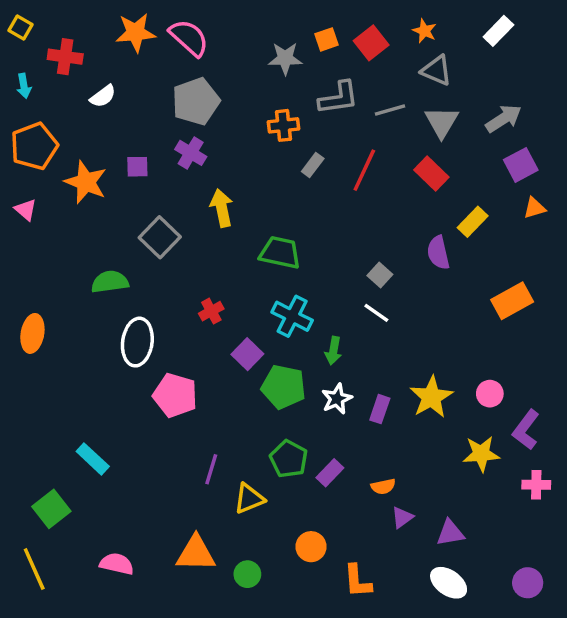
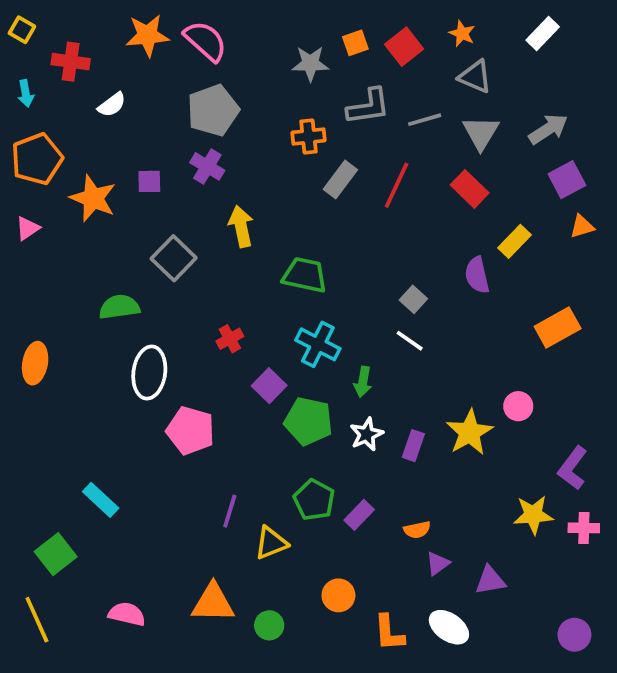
gray rectangle: (313, 165) -> (340, 180), size x1.4
pink triangle: (26, 210) -> (28, 228), turned 45
pink circle: (490, 394) -> (518, 406), moved
yellow star: (481, 454) -> (533, 515), moved
white ellipse: (449, 583) -> (449, 627), moved

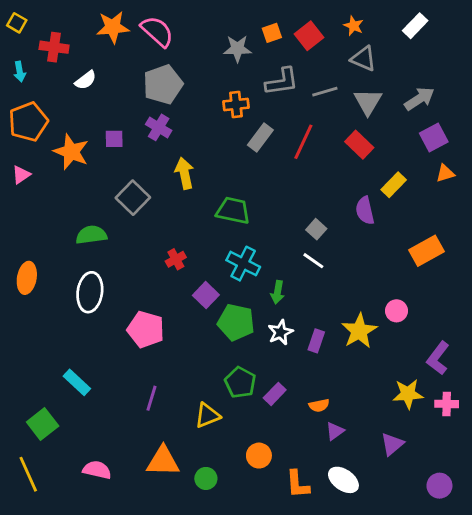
white ellipse: (149, 372) -> (90, 292), moved
purple line: (230, 511) -> (151, 398), moved
purple triangle: (490, 580) -> (392, 444), moved, turned -30

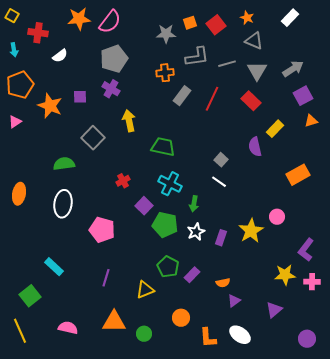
pink semicircle: (157, 31) -> (110, 22), turned 85

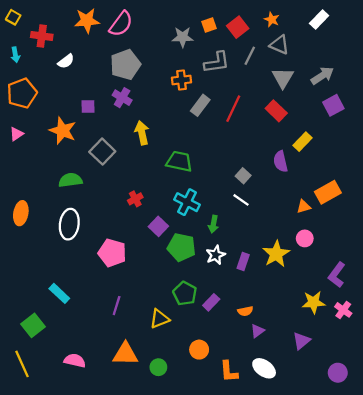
gray line: (227, 64) -> (250, 56), moved, turned -48
orange star: (50, 106) -> (63, 131), moved
orange triangle: (311, 121) -> (304, 207), moved
pink cross: (312, 282) -> (343, 310), turned 35

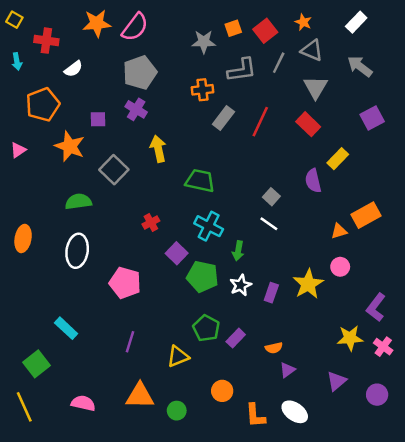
gray arrow: (322, 76) -> (360, 66), moved, turned -110
orange pentagon: (22, 93) -> (43, 104), moved
purple circle: (338, 373) -> (377, 395), moved

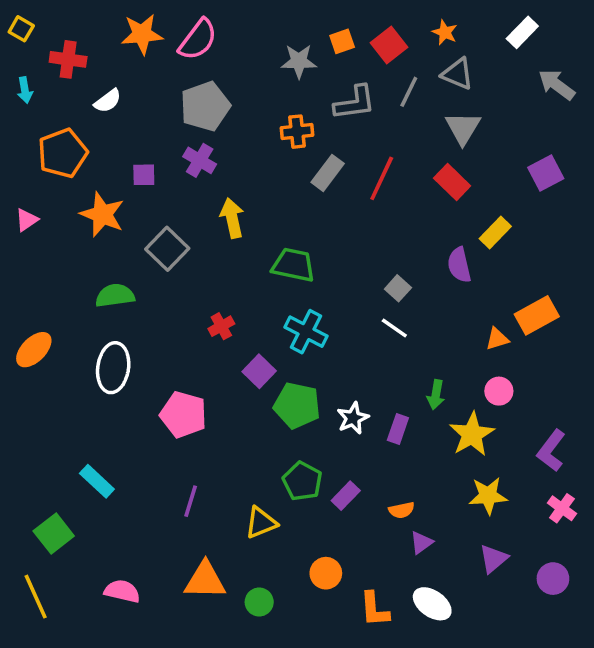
gray arrow: (360, 66) -> (557, 85), moved
orange ellipse: (23, 238) -> (34, 350), turned 35
green arrow: (238, 251) -> (436, 395), moved
yellow star: (308, 284) -> (472, 434), moved
yellow star: (350, 338) -> (488, 496), moved

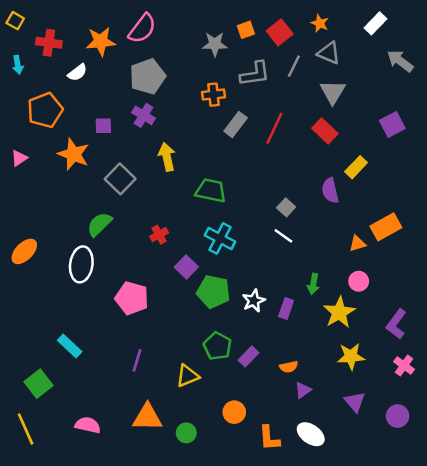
orange star: (142, 34) -> (101, 41), moved
green semicircle: (115, 296) -> (99, 224), moved, turned -36
purple triangle: (493, 559) -> (355, 402), turned -30

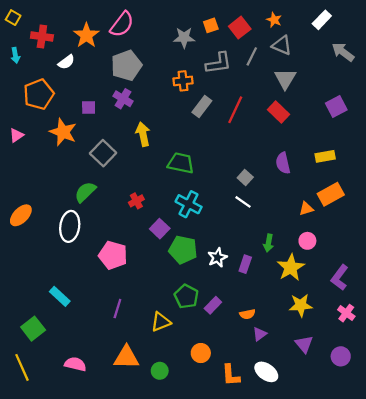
orange star: (101, 41) -> (86, 35), turned -30
yellow rectangle: (356, 167) -> (325, 156), moved, turned 36

